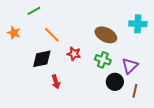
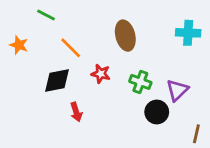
green line: (34, 11) -> (46, 15), turned 56
brown ellipse: (106, 35) -> (125, 36), moved, turned 50
brown line: (135, 91) -> (196, 134), moved

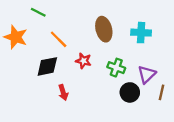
cyan cross: (188, 33) -> (141, 33), moved
orange star: (19, 45) -> (16, 37), size x1.5
brown line: (196, 134) -> (161, 92), moved

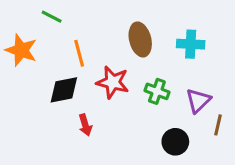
orange line: (59, 39) -> (79, 53), turned 30
red star: (83, 61) -> (113, 82), size x1.5
black circle: (130, 92) -> (175, 142), moved

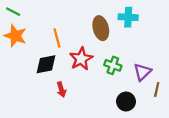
green line: (52, 17) -> (13, 12), moved
cyan cross: (191, 44) -> (128, 17), moved
red star: (113, 82) -> (81, 59), turned 30

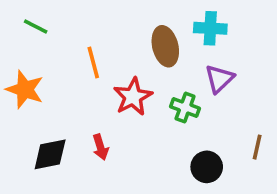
green line: (13, 12) -> (36, 26), moved
orange star: (15, 36) -> (25, 89), moved
black diamond: (46, 64) -> (50, 154), moved
purple triangle: (142, 72) -> (219, 79), moved

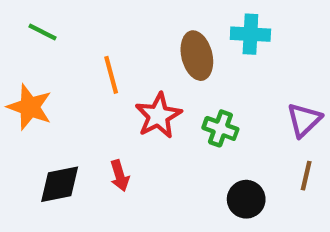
purple triangle: (219, 79) -> (304, 120), moved

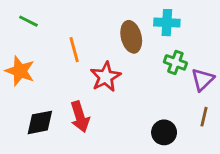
green cross: (220, 128) -> (175, 62), moved
red arrow: (120, 176) -> (80, 117), size x1.5

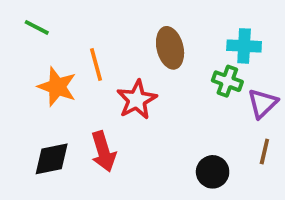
cyan cross: (167, 23) -> (244, 46), moved
orange star: (20, 71) -> (57, 87), moved

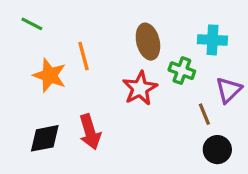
green cross: (227, 81) -> (182, 71), moved
red star: (137, 100) -> (140, 88), moved
brown line: (264, 151) -> (204, 114), moved, turned -35
black circle: (213, 172) -> (217, 150), moved

